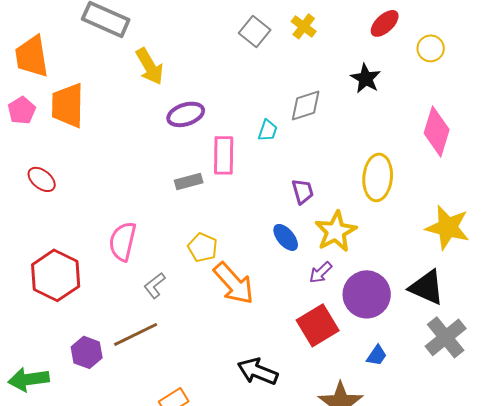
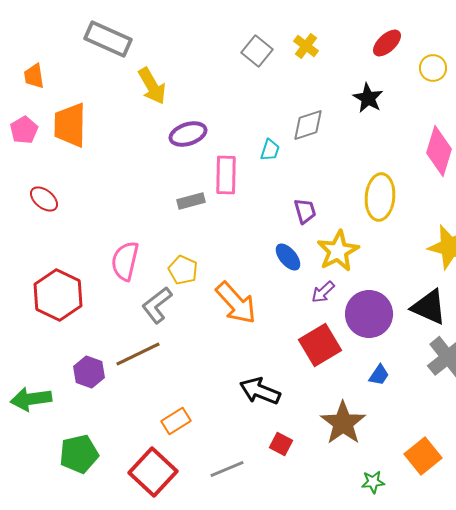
orange trapezoid: (32, 56) -> (34, 76), size x0.6
yellow pentagon: (203, 247) -> (183, 270), moved
gray L-shape: (155, 285) -> (157, 305), size x1.4

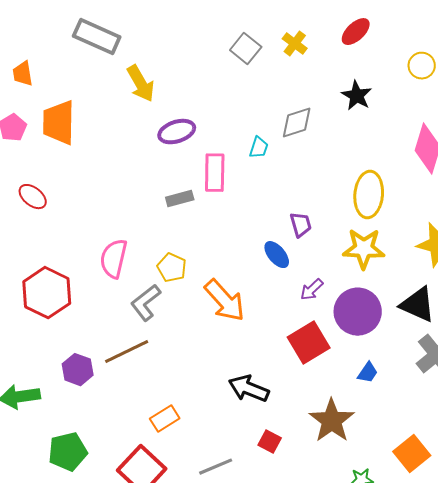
red ellipse: (387, 43) -> (356, 32), moved
purple trapezoid: (305, 211) -> (301, 225), moved
yellow star: (338, 251) -> (364, 249), moved, turned 30

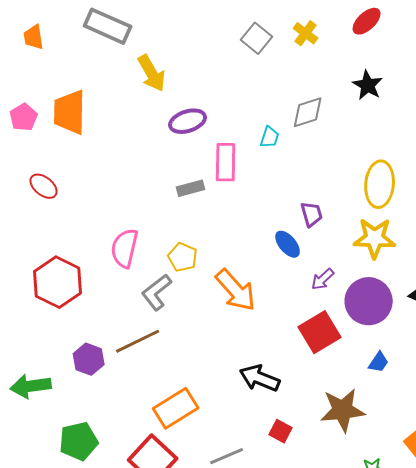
orange trapezoid: (23, 74) -> (34, 37), moved
orange rectangle: (165, 419) -> (176, 408), size x1.5
brown star: (332, 421) -> (343, 410), turned 30

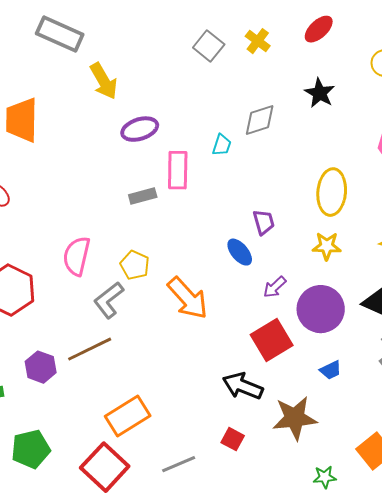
yellow star: (375, 238) -> (327, 246), size x0.7
blue trapezoid: (379, 362) -> (331, 370), turned 30
black arrow: (260, 378) -> (243, 386), moved

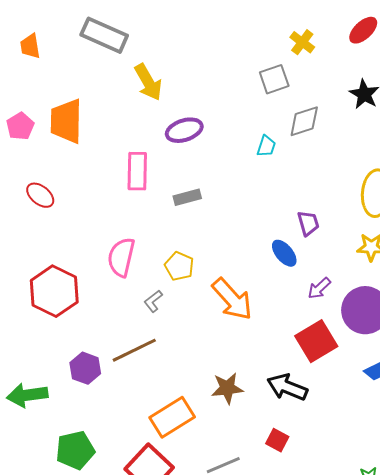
gray square: (209, 46) -> (274, 79), moved, turned 32
pink rectangle: (178, 170) -> (137, 171), moved
gray L-shape: (109, 300) -> (153, 301), size x0.6
brown star: (295, 418) -> (227, 388), moved, size x0.7

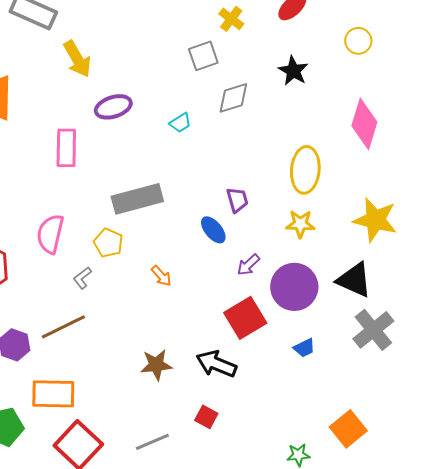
cyan trapezoid: (266, 146) -> (180, 123), moved, turned 40
gray rectangle: (187, 197) -> (137, 199), moved, size x1.8
orange arrow: (232, 299) -> (161, 276), size x0.5
orange rectangle: (172, 417) -> (53, 394), moved, turned 33

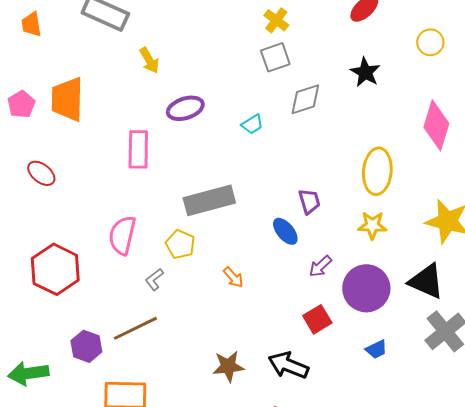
yellow cross: (231, 19) -> (276, 20), moved
yellow arrow: (77, 59) -> (149, 60), size x0.7
red square: (245, 318) -> (317, 319), size x0.7

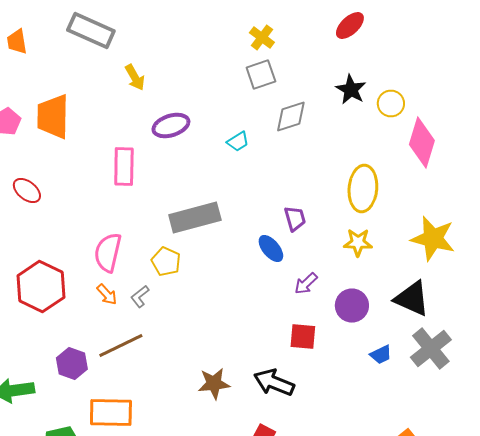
yellow circle: (430, 42) -> (391, 104), moved
orange arrow: (233, 277) -> (107, 294), moved
purple circle: (366, 288) -> (352, 306), size x0.7
red square: (317, 319) -> (303, 336), turned 36
blue trapezoid: (376, 349) -> (381, 354), moved

